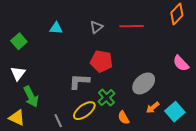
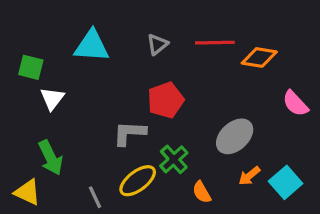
orange diamond: (177, 14) -> (259, 57), moved, turned 55
cyan triangle: (56, 28) -> (92, 46), size x1.6
green square: (19, 41) -> (31, 67), turned -35
red pentagon: (101, 61) -> (166, 100), turned -30
white triangle: (18, 73) -> (52, 99), moved

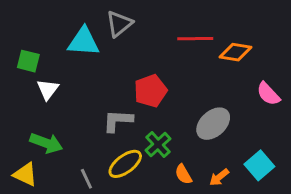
gray triangle: (157, 44) -> (119, 24), moved, size x1.4
green arrow: (51, 158) -> (46, 143), turned -44
orange arrow: (249, 176) -> (219, 177), moved

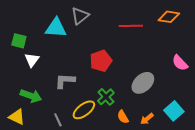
orange diamond: (236, 52) -> (169, 17), moved
gray L-shape: (118, 121) -> (65, 81), moved

